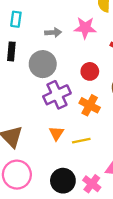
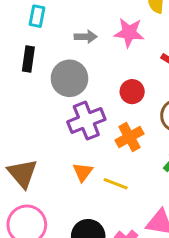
orange cross: (90, 105) -> (129, 137), turned 30
yellow line: (81, 141) -> (116, 184), turned 30

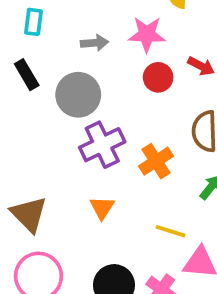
black rectangle: (28, 59) -> (27, 75), turned -35
red circle: (132, 92) -> (158, 77), moved
yellow line: (116, 184) -> (171, 231), moved

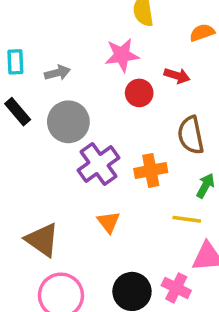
gray arrow: (94, 43) -> (57, 73), moved
orange cross: (156, 161) -> (151, 170), turned 32
yellow line: (171, 231) -> (187, 219), moved

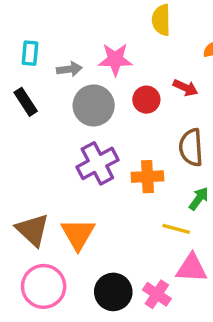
pink star: (122, 55) -> (115, 59), moved
gray circle: (68, 122) -> (94, 105), moved
orange triangle: (109, 222) -> (78, 234), moved, size x1.5

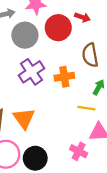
red circle: (146, 100) -> (58, 28), size x1.5
black circle: (113, 292) -> (35, 158), moved

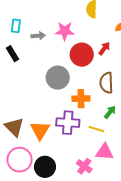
red arrow: (82, 17) -> (104, 48), turned -80
gray circle: (25, 35) -> (58, 78), moved
purple cross: (31, 72) -> (68, 123), moved, turned 30

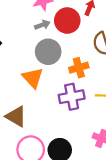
gray arrow: (38, 36) -> (42, 25), moved
orange triangle: (40, 130) -> (33, 78), moved

